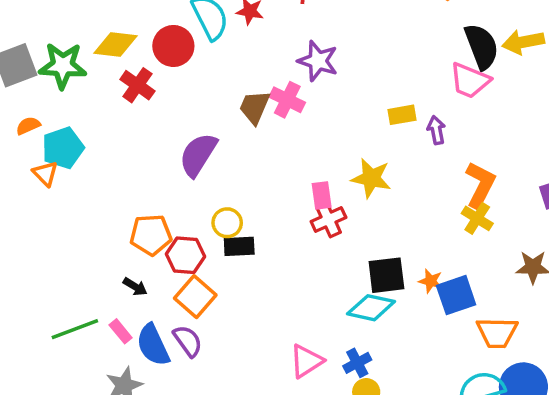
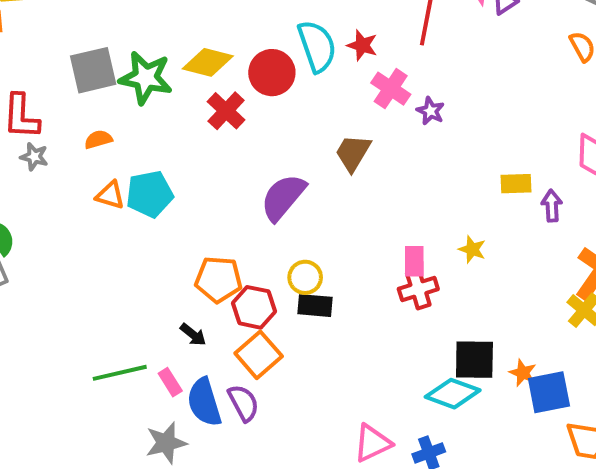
purple star: (318, 61) -> (430, 111), size x0.6
pink cross: (287, 100) -> (391, 89), moved
cyan pentagon: (63, 148) -> (150, 194), moved
orange triangle: (45, 174) -> (110, 195), turned -36
yellow star: (371, 178) -> (472, 249), size x0.6

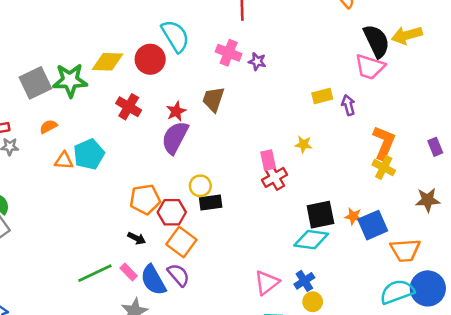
red star: (362, 45) -> (176, 111), moved, turned -30
red cross: (226, 111) -> (129, 107), moved

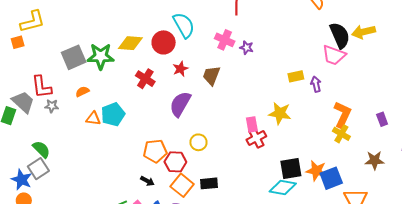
red star: (176, 111) -> (180, 69), moved
yellow star: (303, 144) -> (280, 113), size x1.6
black rectangle: (211, 202) -> (209, 183), moved
orange star: (353, 216) -> (316, 171), size x1.5

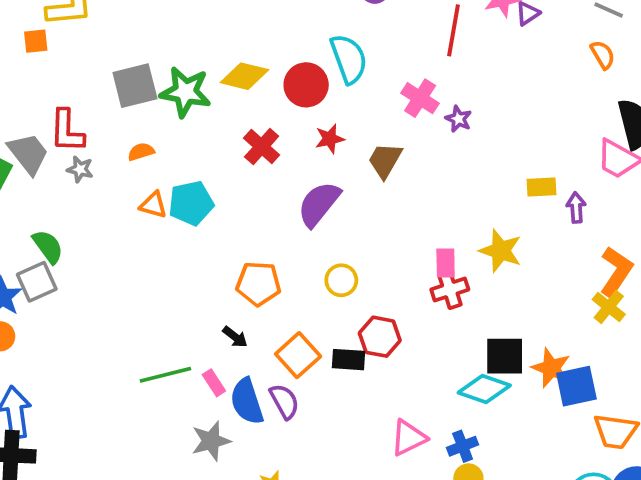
red hexagon: (175, 162) -> (380, 337), moved

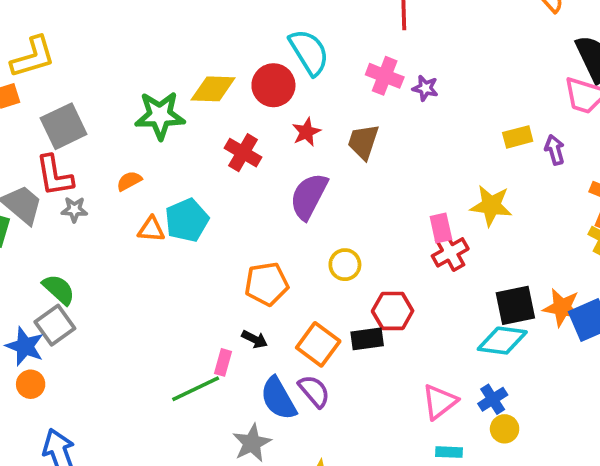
gray square: (135, 86) -> (64, 126), moved
pink rectangle: (214, 383) -> (223, 362), moved, turned 60

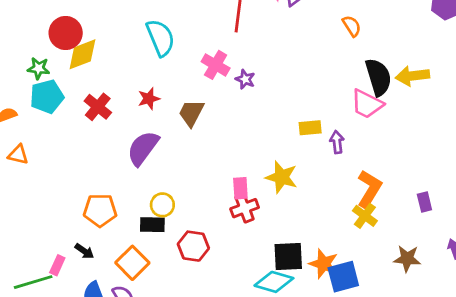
red circle: (273, 85) -> (66, 33), moved
yellow diamond: (213, 89) -> (82, 54), turned -32
green star: (160, 115) -> (39, 68), size x0.6
cyan pentagon: (187, 220) -> (47, 97), moved
black rectangle: (367, 339) -> (152, 225), moved

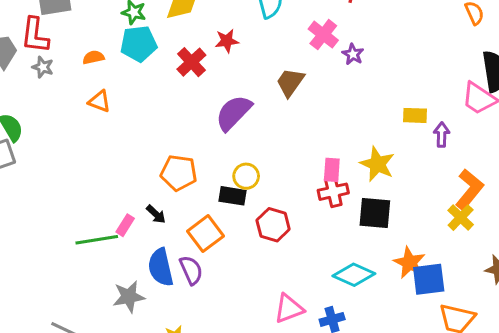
red star: (149, 99) -> (227, 41), moved
black square: (288, 257) -> (375, 213), moved

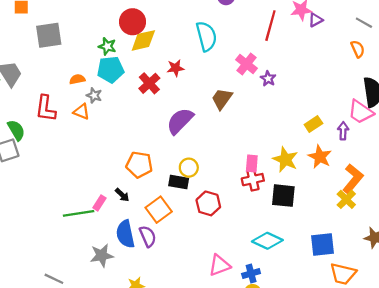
red L-shape: (35, 35) -> (46, 108), moved
gray star: (43, 67) -> (94, 95), moved
yellow rectangle: (415, 115) -> (313, 124), turned -36
purple arrow: (442, 135) -> (343, 131), moved
orange star: (410, 263) -> (320, 157), moved

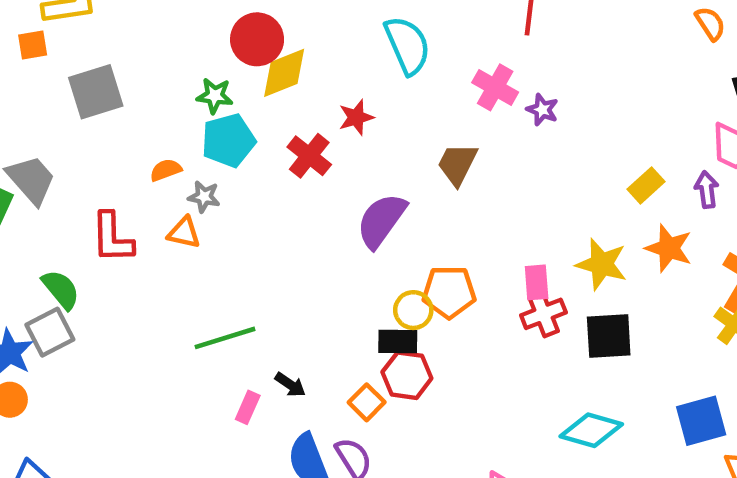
orange pentagon: (139, 165) -> (449, 292), moved
red hexagon: (208, 203) -> (407, 375), moved
orange square: (159, 210) -> (367, 402), size x0.7
green line: (79, 213) -> (225, 338), moved

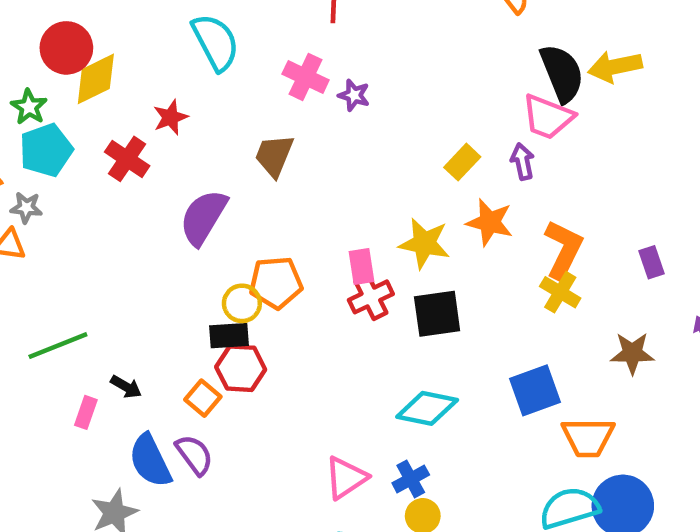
green star: (215, 96) -> (29, 107), turned 30

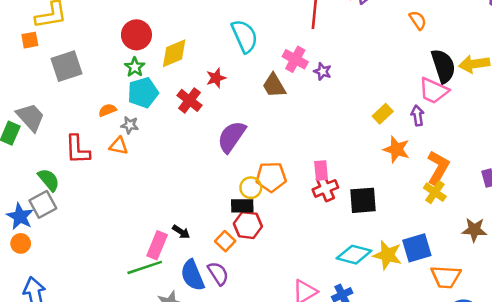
red circle: (66, 48) -> (136, 35), moved
brown trapezoid: (274, 156) -> (274, 86), moved, turned -56
yellow star: (424, 243) -> (387, 255), moved
green line: (58, 346) -> (145, 267), moved
pink rectangle: (86, 412) -> (157, 245), size x1.5

